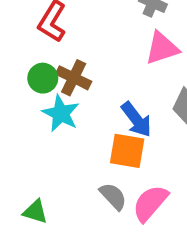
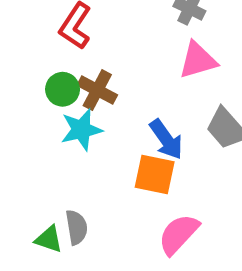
cyan star: (61, 113) -> (81, 130), turned 30
gray semicircle: (113, 196) -> (76, 227), moved, turned 32

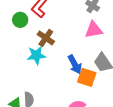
green circle: (63, 89) -> (20, 20), moved
orange square: (155, 174) -> (87, 77), moved

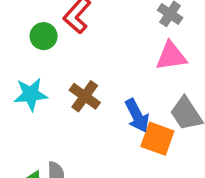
brown cross: (46, 38) -> (85, 96), moved
cyan star: (36, 55) -> (31, 94), moved

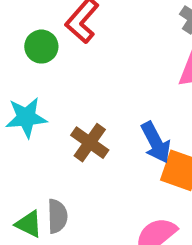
brown cross: (85, 96) -> (90, 143), moved

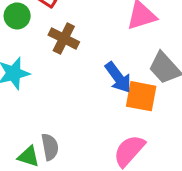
brown cross: (90, 143) -> (64, 38), moved

